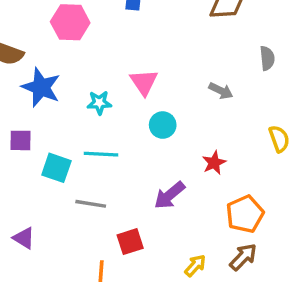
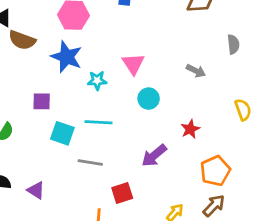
blue star: (41, 87) -> (67, 57), moved
purple square: (20, 140) -> (42, 101), moved

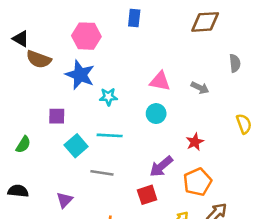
pink triangle: (133, 64) -> (160, 81), moved, turned -45
cyan square: (62, 133) -> (76, 146), turned 30
orange pentagon: (215, 171) -> (197, 182), moved
purple triangle: (36, 190) -> (65, 200), moved, turned 42
red square: (122, 193) -> (147, 195), moved

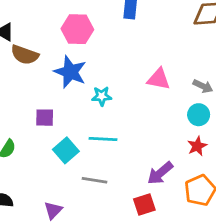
cyan circle: (156, 114) -> (199, 115), moved

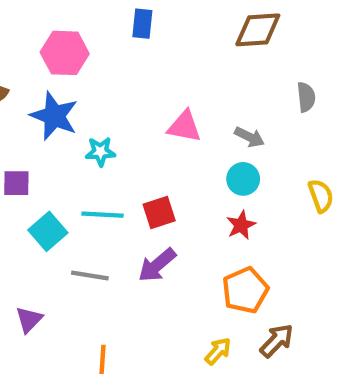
purple arrow: (160, 173) -> (157, 265), moved
red square: (144, 205) -> (159, 213), moved

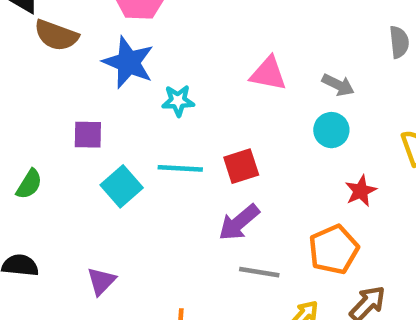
red star: (241, 225) -> (361, 191), moved
gray line: (90, 276) -> (259, 272), moved

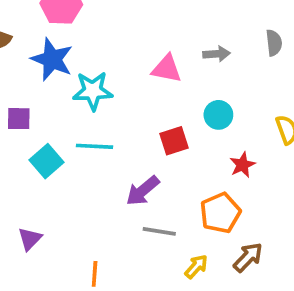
gray arrow: (338, 85) -> (217, 54), moved, turned -30
cyan star: (178, 101) -> (93, 91), size x1.5
red square: (241, 166) -> (174, 141), moved

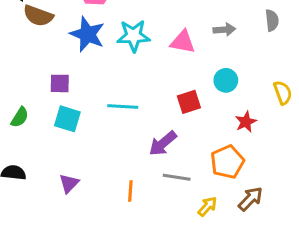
cyan star: (93, 91) -> (134, 36), moved
cyan square: (46, 161) -> (67, 119), moved, turned -32
orange line: (95, 274) -> (130, 191), moved

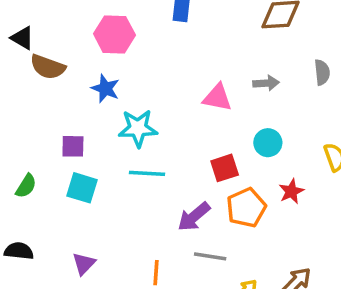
blue star: (87, 34) -> (105, 89), size x0.7
cyan star: (134, 36) -> (138, 128), moved
orange pentagon: (227, 162) -> (246, 208), moved

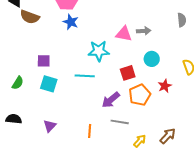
gray arrow: (266, 83) -> (144, 31), moved
blue star: (105, 89) -> (71, 22), moved
cyan star: (138, 128) -> (99, 51), moved

